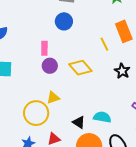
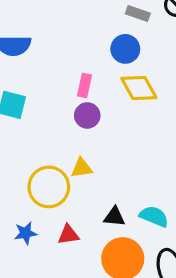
yellow diamond: (80, 68) -> (139, 88), moved
black triangle: (79, 122) -> (114, 217), turned -40

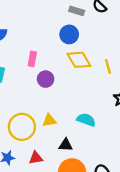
pink rectangle: (85, 86) -> (32, 59), moved
yellow triangle: (82, 168) -> (49, 120), moved
cyan semicircle: (154, 216) -> (86, 120), moved

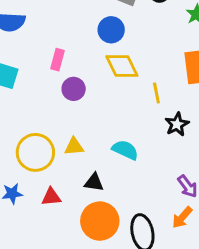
yellow line: (108, 66) -> (156, 93), moved

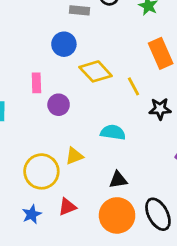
blue circle: (111, 30) -> (64, 44), moved
black star: (177, 124) -> (160, 109), turned -30
cyan semicircle: (125, 150) -> (113, 132), moved
black triangle: (94, 182) -> (118, 180), moved

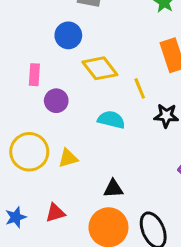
cyan semicircle: (113, 132) -> (111, 120), moved
yellow circle: (41, 171) -> (29, 152), moved

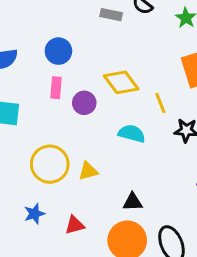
blue circle: (68, 35) -> (58, 51), moved
purple circle: (56, 101) -> (84, 103), moved
blue star: (16, 217) -> (34, 214), moved

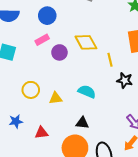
pink rectangle: (56, 88) -> (42, 40), turned 48
cyan semicircle: (132, 134) -> (87, 92), moved
yellow circle: (50, 164) -> (31, 90), size x0.7

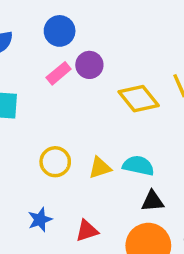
yellow diamond: (86, 42) -> (139, 99), moved
purple circle: (59, 52) -> (89, 65), moved
cyan semicircle: (87, 92) -> (138, 166), moved

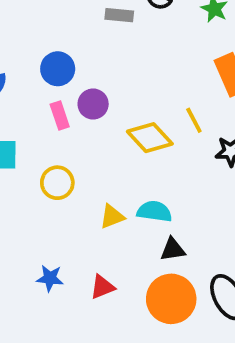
pink rectangle: (59, 73) -> (60, 116), turned -65
yellow circle: (55, 162) -> (57, 183), moved
blue star: (40, 220) -> (50, 278), turned 30

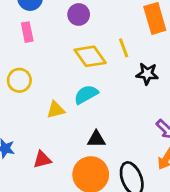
purple circle: (93, 104) -> (79, 14), moved
cyan semicircle: (154, 211) -> (86, 94), moved, turned -45

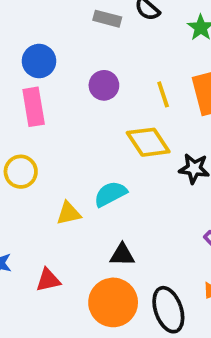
pink rectangle: (27, 32) -> (34, 107), size x1.4
yellow line: (124, 48) -> (163, 94), moved
yellow diamond: (90, 56) -> (148, 142), moved

